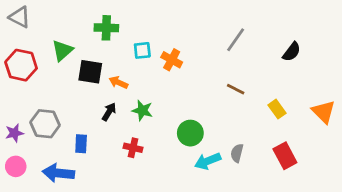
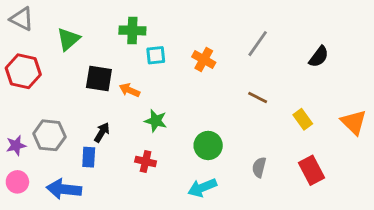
green cross: (106, 28) -> (132, 30), moved
green triangle: (62, 50) -> (68, 39), moved
orange cross: (172, 60) -> (204, 60), moved
black arrow: (109, 112) -> (102, 132), moved
cyan arrow: (208, 161) -> (202, 188), moved

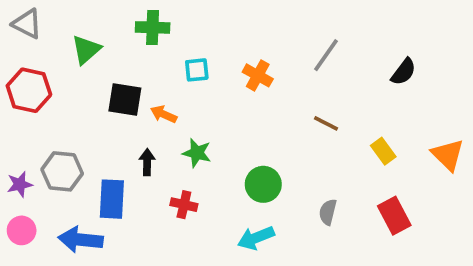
green cross: (132, 30) -> (153, 27), moved
black arrow: (102, 132) -> (147, 162), moved, turned -30
blue rectangle: (89, 157) -> (112, 199), size x1.5

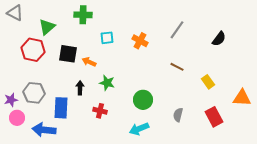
red hexagon: (29, 90) -> (33, 50), moved
orange triangle: (448, 155) -> (242, 98), moved, turned -42
pink circle: (22, 230) -> (17, 118), moved

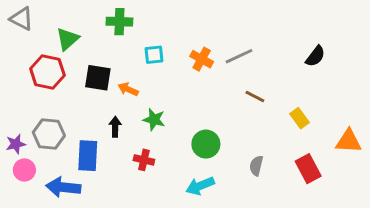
gray line: (177, 30) -> (239, 56), moved, turned 30

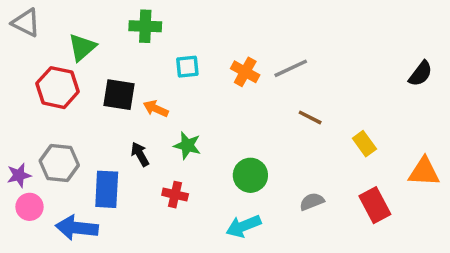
black semicircle: (315, 56) -> (421, 74), moved
black arrow: (115, 127) -> (140, 154), turned -30
gray semicircle: (256, 166) -> (312, 202), turned 54

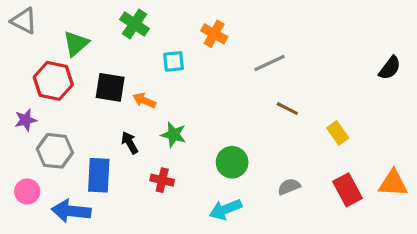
green cross: (145, 26) -> (135, 24), turned 32
orange cross: (245, 72) -> (214, 34), moved
orange triangle: (424, 172) -> (393, 183), moved
purple star: (19, 175) -> (26, 120), moved

